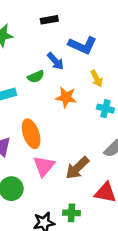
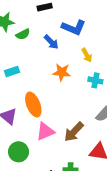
green semicircle: (36, 77) -> (23, 34), moved
pink triangle: (44, 166) -> (45, 131), turned 30

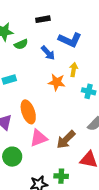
yellow arrow: (87, 55) -> (74, 70), moved, turned -144

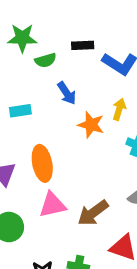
black rectangle: (43, 19) -> (83, 45), moved
blue arrow: (48, 53) -> (67, 93), moved

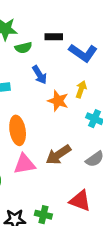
brown arrow: (93, 213) -> (58, 155), moved

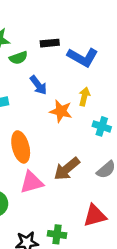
red triangle: (80, 201) -> (95, 216), turned -30

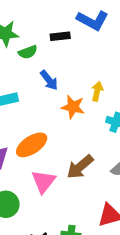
blue L-shape: (83, 57) -> (93, 20), moved
orange ellipse: (21, 147) -> (32, 145), turned 72
pink triangle: (32, 182) -> (43, 181), turned -35

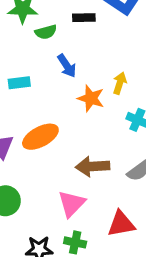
brown arrow: (80, 167) -> (93, 166), turned 32
pink triangle: (43, 181) -> (72, 204), moved

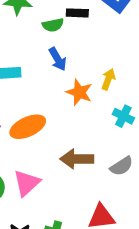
green semicircle: (46, 32) -> (53, 25), moved
pink triangle: (72, 204) -> (27, 183), moved

